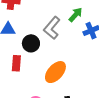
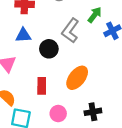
red rectangle: (16, 63) -> (42, 86), moved

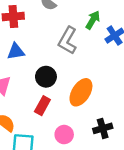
black circle: (49, 49) -> (46, 77), moved
red rectangle: (42, 86) -> (42, 106), turned 35

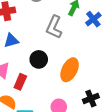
red rectangle: (42, 106) -> (20, 82), moved

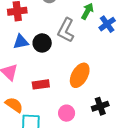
black circle: (39, 59) -> (42, 43), moved
red rectangle: (20, 82) -> (41, 84), moved, turned 56

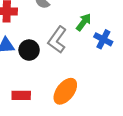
blue cross: (107, 24) -> (103, 39), turned -35

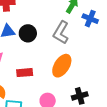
gray L-shape: (57, 40) -> (61, 33), moved

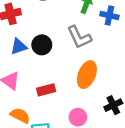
gray L-shape: (61, 33) -> (79, 37), turned -45

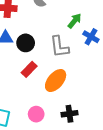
red rectangle: (46, 90) -> (29, 69), moved, turned -49

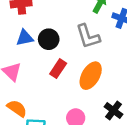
black cross: (69, 114) -> (113, 110), turned -35

